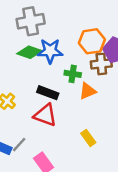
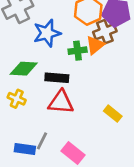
green diamond: (30, 52) -> (24, 69), moved
orange triangle: (88, 91) -> (95, 45), moved

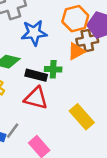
green cross: (78, 51) -> (53, 69), moved
yellow rectangle: (113, 114) -> (82, 117), size x1.5

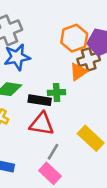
blue star: (34, 33) -> (17, 57), moved
gray line: (13, 131) -> (53, 152), moved

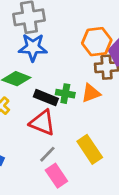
orange triangle: (79, 72) -> (91, 93), moved
pink rectangle: (50, 173) -> (56, 176), moved

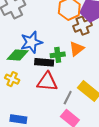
blue star: (33, 47) -> (31, 42), moved
gray line: (47, 154) -> (68, 98), moved

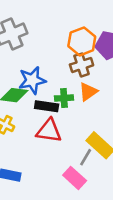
brown cross: (83, 26) -> (82, 65), moved
gray line: (68, 98) -> (86, 157), moved

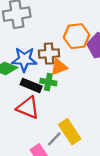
brown cross: (82, 65) -> (49, 54), moved
orange triangle: (88, 92) -> (59, 67), moved

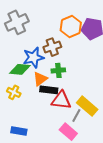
orange triangle: (59, 67) -> (40, 79), moved
black rectangle: (31, 85) -> (49, 90), moved
red triangle: (28, 108) -> (61, 100), moved

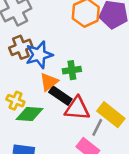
brown cross: (52, 47) -> (21, 47), moved
green diamond: (20, 69) -> (30, 114), moved
black rectangle: (49, 90) -> (60, 96), turned 30

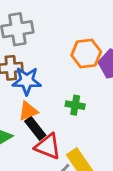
green cross: (72, 70) -> (75, 105), moved

